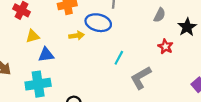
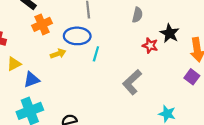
black star: (187, 27) -> (170, 33), moved
cyan line: (119, 58) -> (96, 54), moved

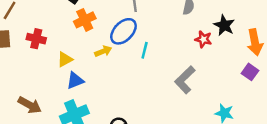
blue ellipse: (77, 36) -> (123, 31), turned -45
yellow triangle: (14, 64) -> (65, 59), moved

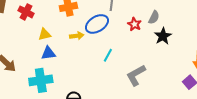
black star: (224, 25) -> (163, 36), moved
red star: (203, 39) -> (134, 24), moved
cyan line: (145, 50) -> (108, 55), moved

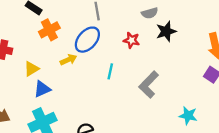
gray semicircle: (154, 17) -> (150, 13), turned 64
red star: (134, 24) -> (131, 40), moved
black star: (163, 36) -> (166, 31), turned 30

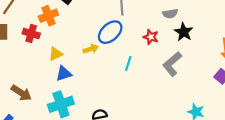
orange cross: (49, 30) -> (48, 16), moved
black star: (166, 31) -> (184, 32), turned -30
gray L-shape: (149, 85) -> (172, 64), moved

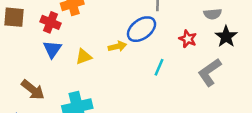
yellow triangle: (56, 54) -> (84, 57), moved
blue triangle: (64, 74) -> (52, 49), moved, turned -42

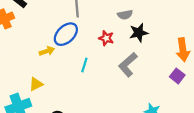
black star: (226, 37) -> (139, 33), turned 30
yellow triangle: (84, 57) -> (36, 84), moved

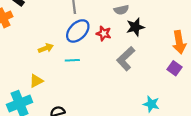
blue ellipse: (66, 34) -> (78, 31), moved
cyan line: (84, 65) -> (72, 60), moved, turned 72

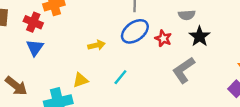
black star: (135, 27) -> (200, 36), turned -30
cyan line: (72, 60) -> (120, 77), moved, turned -56

